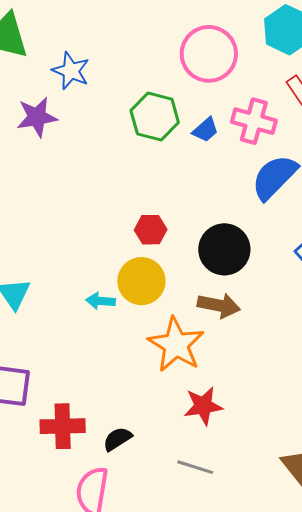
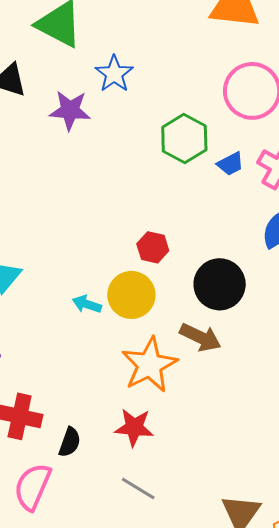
red star: (203, 406) -> (134, 427), moved
black semicircle: (117, 439) -> (70, 442), turned 128

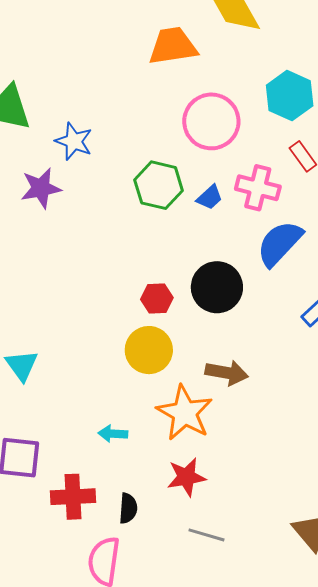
black circle: (220, 284) -> (217, 287), moved
cyan arrow: (87, 304) -> (113, 434), moved

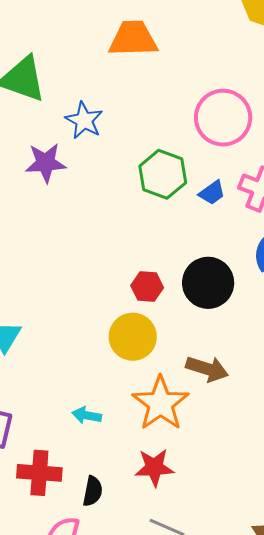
orange trapezoid: (173, 46) -> (133, 39), moved

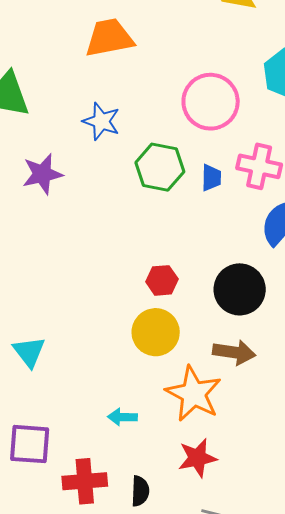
blue star: (84, 120) -> (101, 121), moved
blue trapezoid: (212, 193) -> (211, 178), turned -44
black circle: (208, 283) -> (240, 289), moved

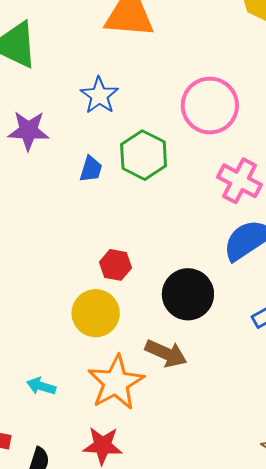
blue trapezoid: (211, 178) -> (91, 169), moved

